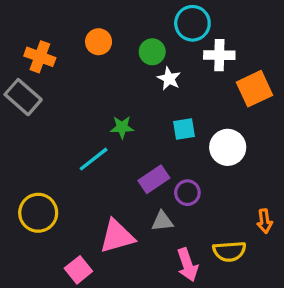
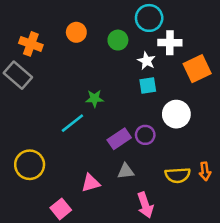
white star: (169, 79) -> (146, 61), moved
cyan square: (184, 129) -> (148, 86), moved
purple circle: (187, 193) -> (145, 135), moved
pink triangle: (117, 236) -> (91, 183), size x0.7
yellow semicircle: (229, 251) -> (178, 175), moved

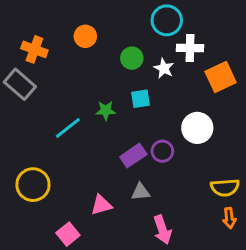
green circle: (118, 40) -> (132, 58), moved
cyan square: (148, 86) -> (141, 99), moved
cyan line: (72, 123) -> (68, 128), moved
orange arrow: (205, 171) -> (229, 218), moved
yellow semicircle: (178, 175) -> (225, 188), moved

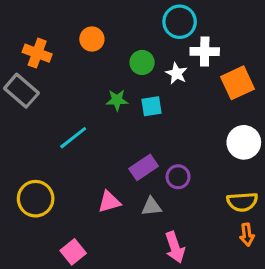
green star: (106, 110) -> (117, 100), moved
white circle: (197, 128) -> (244, 142), moved
purple circle: (162, 151) -> (178, 177), moved
pink triangle: (101, 205) -> (109, 202), moved

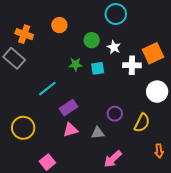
white cross: (205, 52) -> (132, 65), moved
purple rectangle: (144, 167) -> (68, 108), moved
yellow semicircle: (242, 202) -> (142, 123), moved, turned -60
pink arrow: (175, 247) -> (113, 159), turned 66

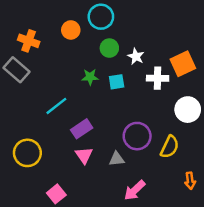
cyan circle: (116, 14) -> (101, 17), moved
purple circle: (115, 114) -> (137, 136), size x1.5
pink triangle: (70, 130) -> (84, 155), turned -49

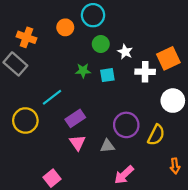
yellow circle: (27, 153) -> (25, 121), moved

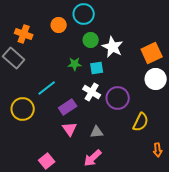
white star: (125, 52) -> (113, 47), size x1.5
white cross: (145, 72) -> (92, 92), moved, turned 30
white circle: (173, 101) -> (156, 79), moved
purple circle: (126, 125) -> (118, 98), moved
pink arrow: (124, 175) -> (93, 158), moved

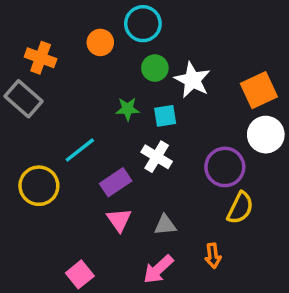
purple circle: (118, 98) -> (225, 167), moved
orange arrow: (158, 150) -> (213, 256), moved

